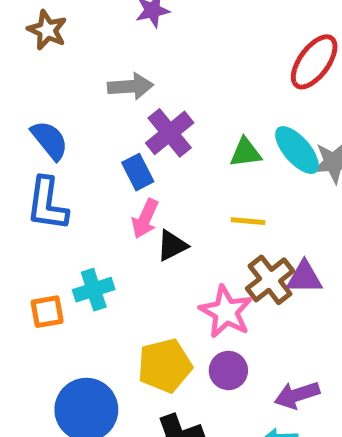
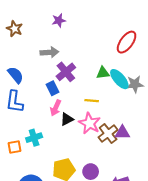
green triangle: (246, 152) -> (103, 73), moved
yellow line: (248, 221) -> (92, 101), moved
pink star: (226, 312) -> (90, 123), moved

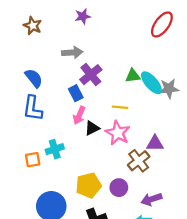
red ellipse: (127, 42) -> (162, 24), moved
brown cross: (108, 134) -> (139, 161), moved

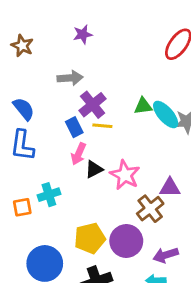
yellow line: (120, 107) -> (102, 126), moved
purple circle: (119, 188) -> (126, 241), size x1.5

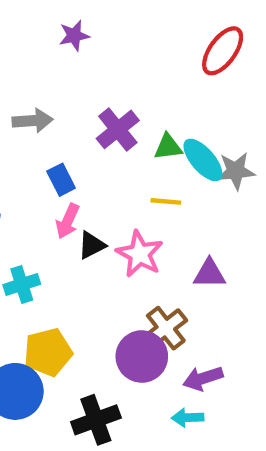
gray arrow: (70, 78) -> (33, 121), moved
purple cross: (93, 105) -> (118, 129), moved
yellow line: (102, 126) -> (166, 201), moved
brown cross: (150, 209) -> (166, 328), moved
yellow pentagon: (90, 238) -> (48, 352), moved

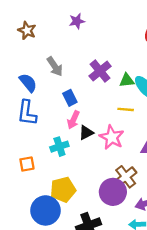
gray arrow: (33, 121) -> (55, 66), turned 60
cyan cross: (22, 284) -> (59, 147), moved

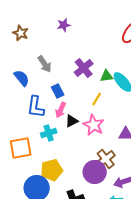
yellow line: (126, 109) -> (97, 99), moved, turned -64
blue L-shape: (27, 113) -> (36, 107), moved
orange square: (27, 164) -> (21, 148), size x1.6

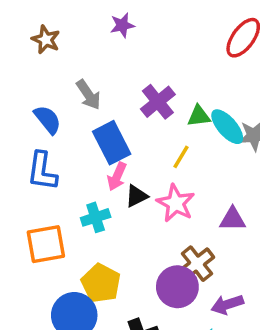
blue rectangle: (58, 91) -> (112, 143), size x1.6
blue L-shape: (36, 107) -> (42, 171), moved
yellow pentagon: (52, 170) -> (101, 283), turned -30

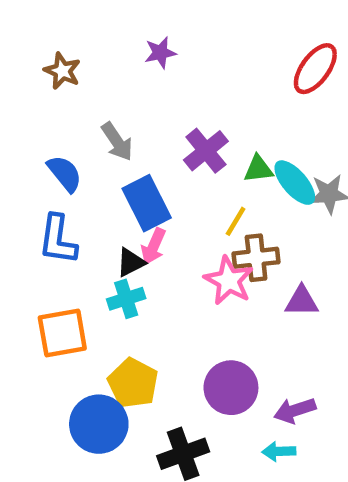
black triangle: (136, 196) -> (131, 262), moved
brown cross: (197, 264) -> (256, 258), moved, turned 32

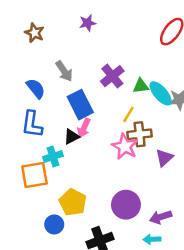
cyan cross: (126, 299) -> (53, 156), moved
purple triangle: (302, 301) -> (164, 158), turned -42
blue circle: (99, 424) -> (54, 224), size x0.6

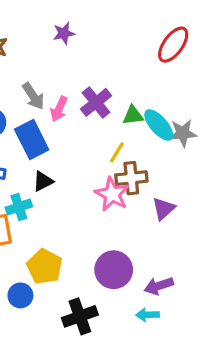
blue rectangle: (80, 105) -> (32, 139), moved
pink arrow: (84, 128) -> (59, 109), moved

